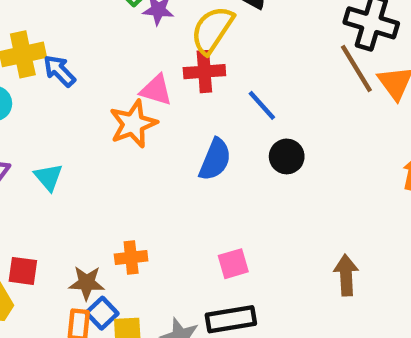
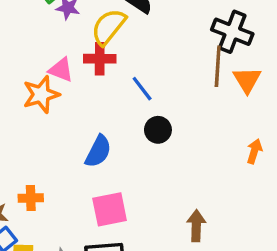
brown line: (356, 68) -> (218, 66), turned 30
blue semicircle: (215, 160) -> (98, 151), moved
pink square: (233, 264) -> (110, 209), size x1.5

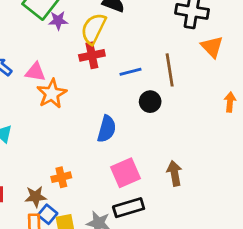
brown line: (218, 66) -> (170, 70), moved
pink triangle: (61, 70) -> (35, 72), moved
blue line: (142, 89) -> (131, 72), turned -55
brown arrow: (196, 226) -> (175, 173), moved

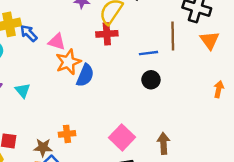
brown line: (170, 70) -> (173, 36), moved
blue line: (131, 72) -> (148, 53), moved
blue semicircle: (107, 129) -> (85, 75), moved
pink square: (125, 173) -> (122, 137), turned -30

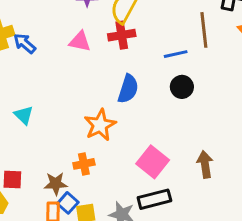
pink triangle: (57, 42) -> (80, 41), moved
orange star: (68, 62) -> (100, 125), moved
blue semicircle: (85, 75) -> (128, 89), moved

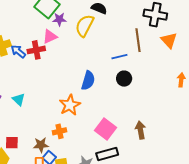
red cross: (122, 35) -> (36, 50), moved
pink triangle: (80, 41) -> (50, 37), moved, turned -35

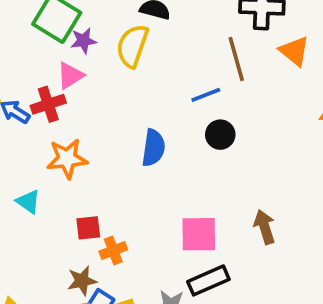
orange star: (70, 105) -> (67, 159), moved, turned 30
pink square: (105, 129) -> (199, 234), turned -30
red square: (12, 143) -> (88, 228), moved

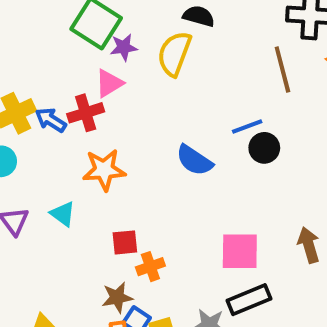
blue line: (206, 95) -> (247, 127), moved
blue semicircle: (153, 148) -> (194, 160), turned 114

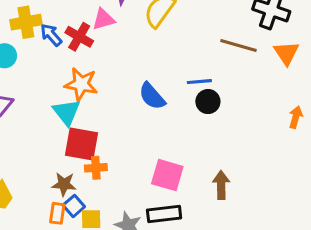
brown line: (282, 69) -> (239, 46), turned -75
red cross: (86, 113) -> (79, 37), turned 32
cyan triangle: (63, 214) -> (67, 112), moved, size x1.4
red square: (125, 242) -> (82, 144), size x1.6

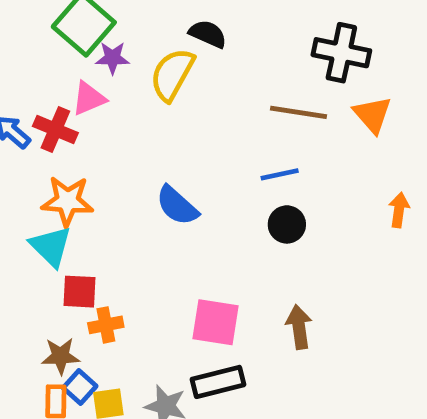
blue line: (199, 82) -> (280, 174), moved
black circle: (208, 102) -> (287, 224), moved
red square: (82, 144) -> (80, 292), size x0.7

